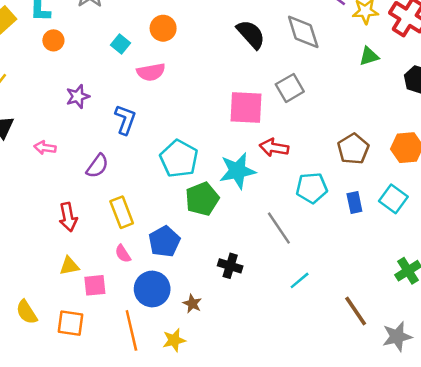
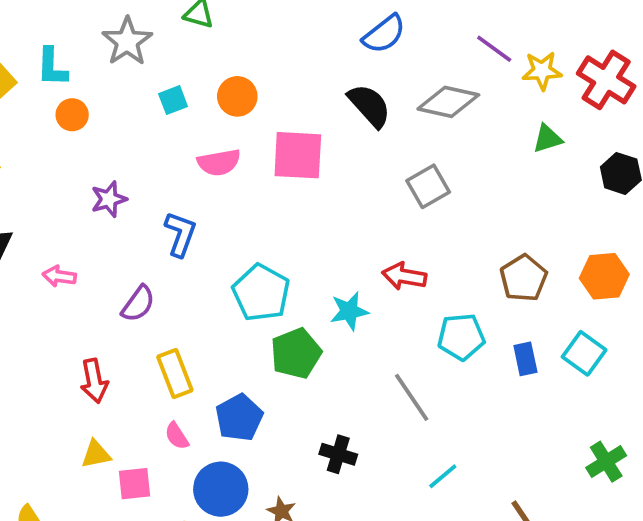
gray diamond: (303, 32) -> (448, 102), turned -60
cyan square: (120, 44) -> (173, 100), moved, turned 30
pink square: (246, 107) -> (298, 155), moved
cyan star: (237, 171) -> (349, 311), size x0.7

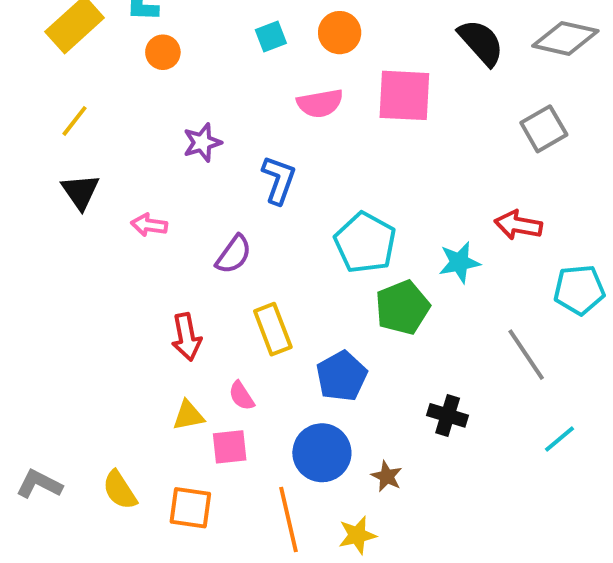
pink semicircle: (177, 436) -> (241, 396), moved

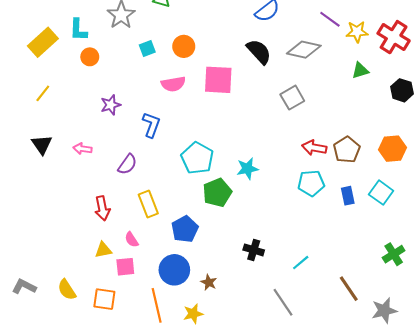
black triangle: (80, 192) -> (42, 145), moved
red arrow: (518, 225) -> (314, 148), moved
gray line: (526, 355) -> (283, 302), moved
black cross: (448, 415) -> (254, 250), moved

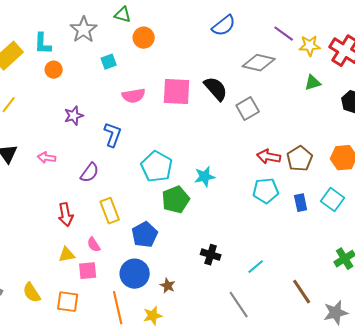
orange circle: (184, 46) -> (144, 38), moved
black semicircle: (259, 52) -> (216, 89), moved

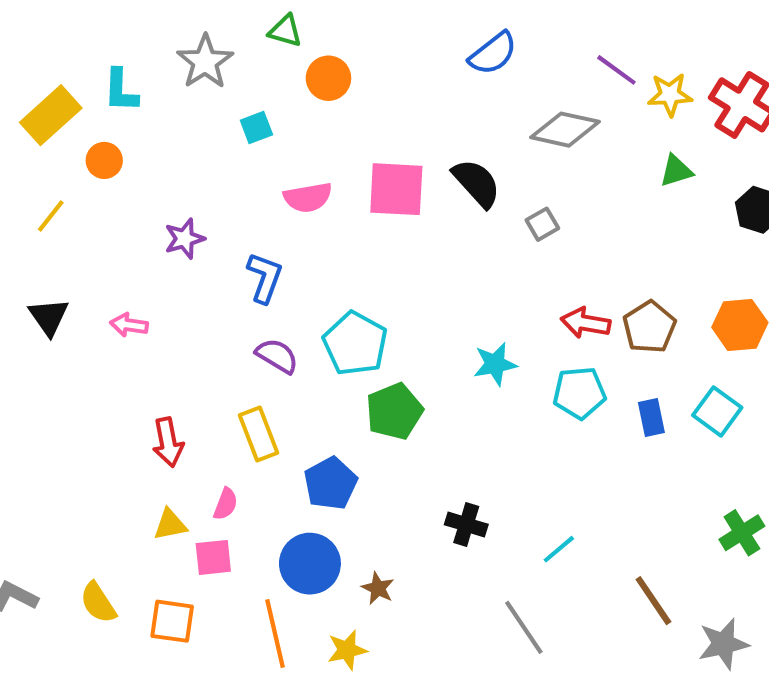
orange circle: (54, 70) -> (104, 160), moved
gray square: (248, 109) -> (542, 224), size x0.7
purple semicircle: (90, 173) -> (277, 356), moved, turned -95
cyan star: (205, 177) -> (495, 364), moved
pink semicircle: (94, 245) -> (226, 504), turned -126

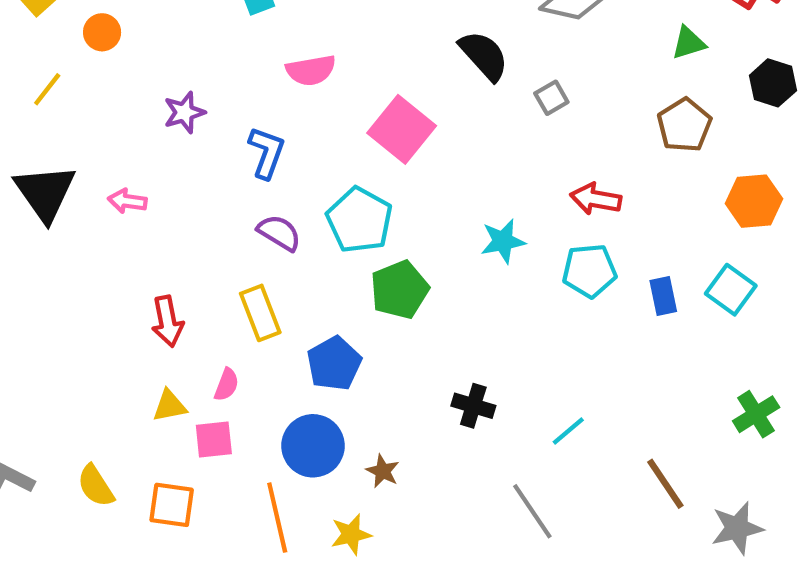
pink square: (396, 189) -> (402, 129), moved, turned 36
black triangle: (49, 317) -> (45, 193), size x1.5
brown pentagon: (649, 327) -> (684, 125), moved

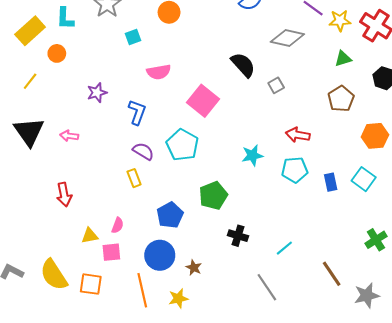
green pentagon: (400, 290) -> (213, 196), moved
yellow rectangle: (260, 313) -> (134, 178), moved, size x0.7
red arrow: (167, 321) -> (64, 195), moved
yellow semicircle: (96, 486) -> (54, 275), size x1.5

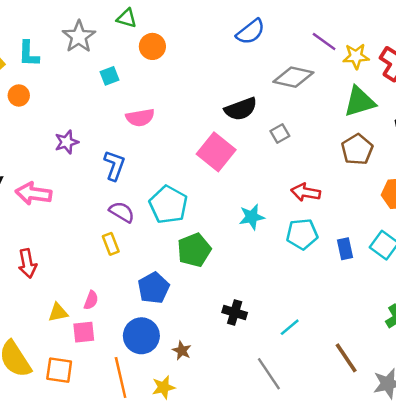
green triangle: (343, 59) -> (360, 102), size x1.6
black semicircle: (243, 65) -> (241, 109), turned 112
pink square: (203, 101) -> (216, 152), moved
pink arrow: (69, 136) -> (33, 194), size x1.6
green pentagon: (213, 196) -> (194, 250), moved

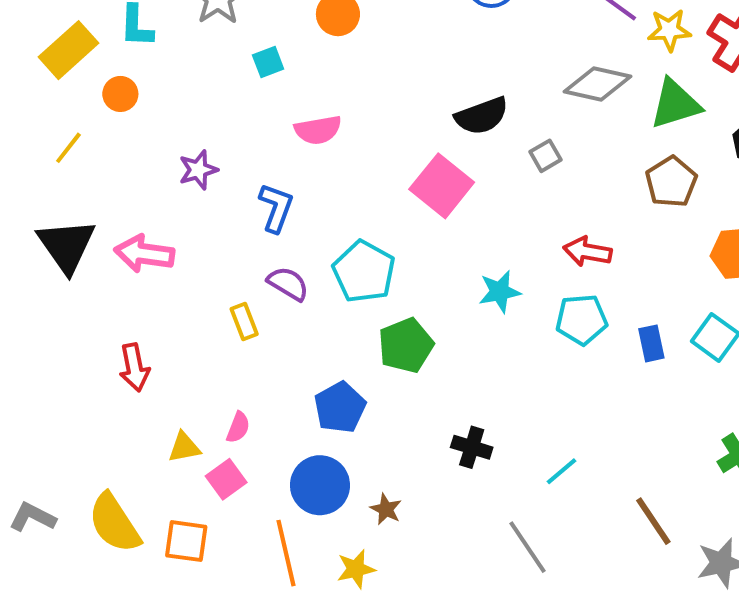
gray diamond: (293, 77) -> (597, 84), moved
yellow rectangle: (111, 244) -> (244, 322), moved
pink square: (84, 332) -> (226, 479), turned -30

